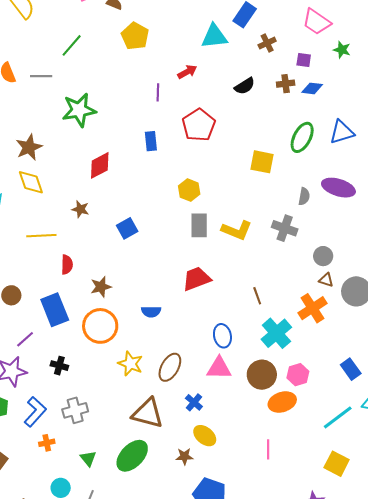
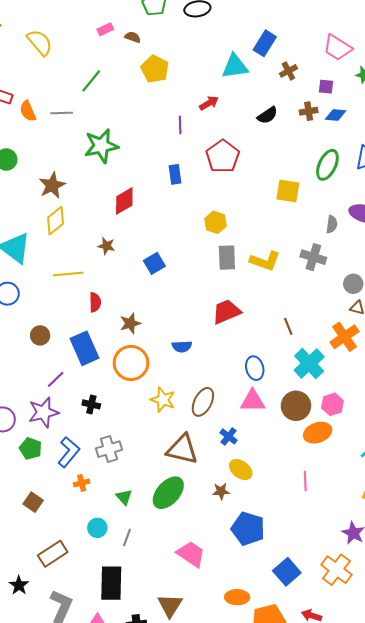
yellow diamond: (31, 182) -> (56, 221), turned 72

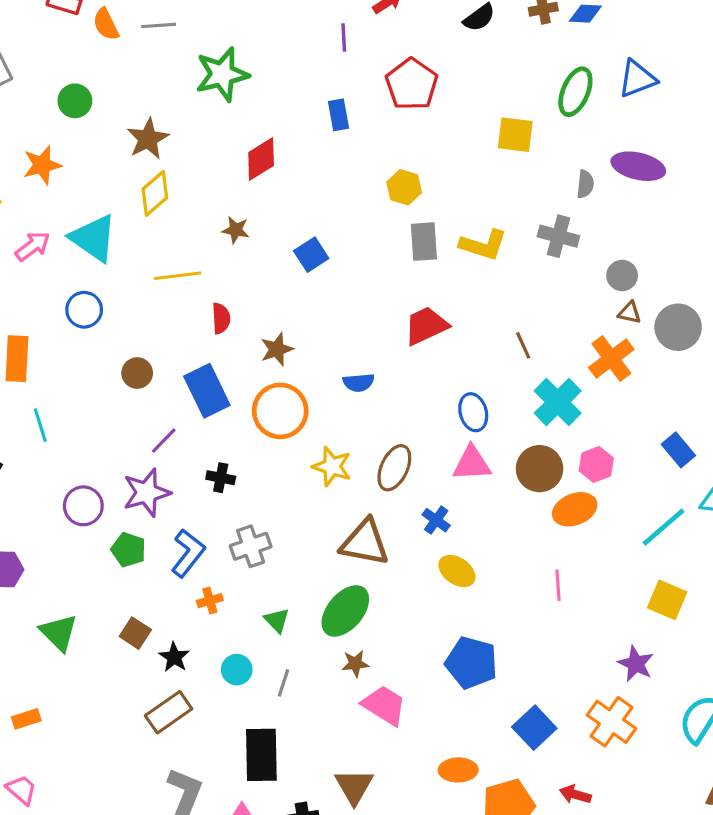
brown star: (221, 491) -> (355, 664), moved
black star: (19, 585) -> (174, 657), moved

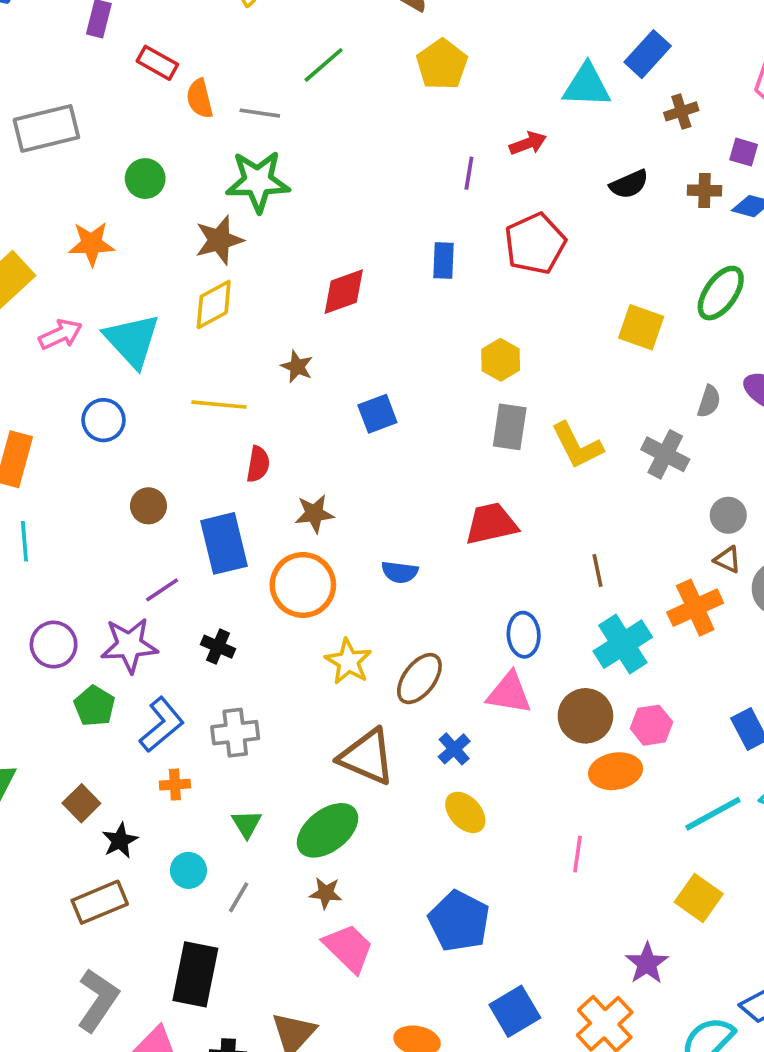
green star: (222, 74) -> (258, 181), moved
yellow L-shape: (483, 245) -> (577, 446), turned 33

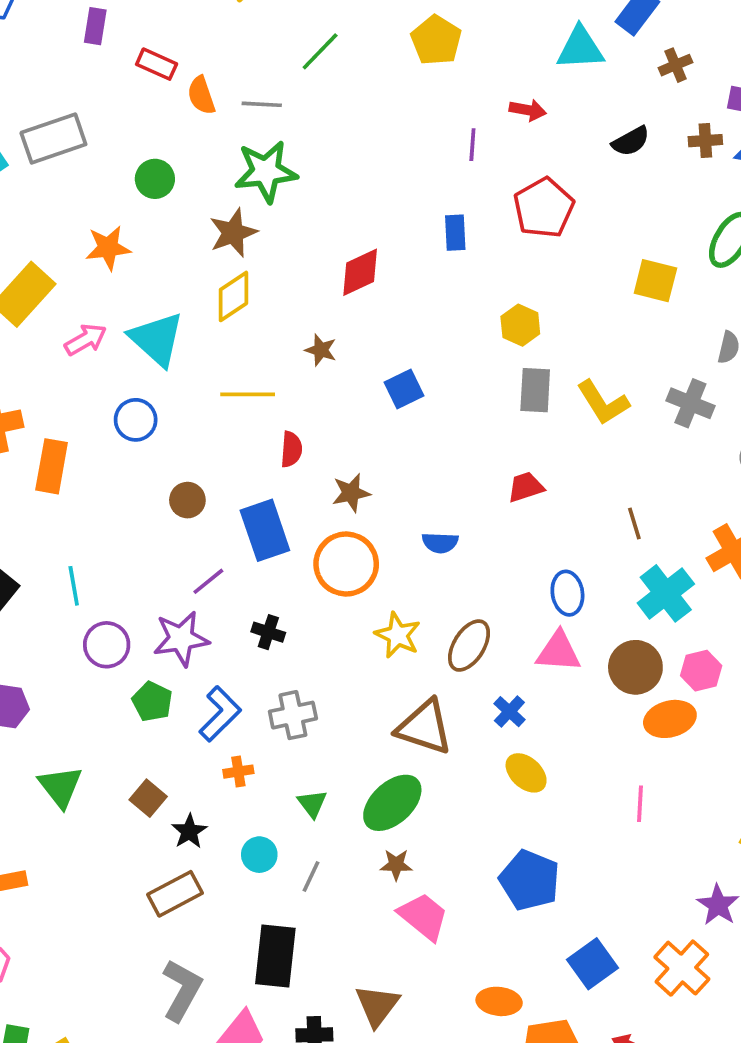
red arrow: (528, 143) -> (528, 110), turned 36
red trapezoid: (491, 524) -> (526, 487), size x0.7
cyan line: (24, 541) -> (74, 586), moved

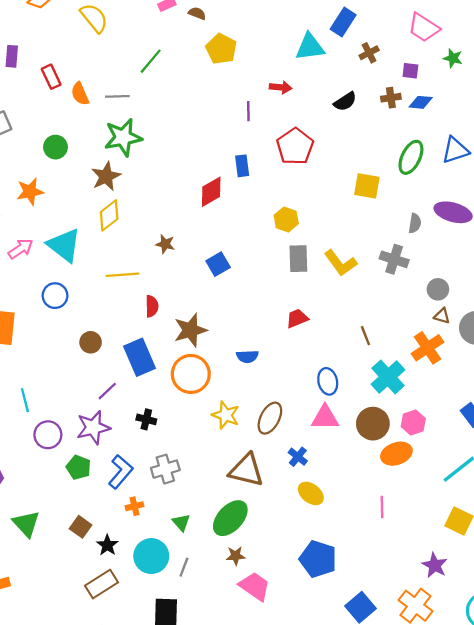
red rectangle: (157, 64) -> (51, 77), turned 45
red diamond: (360, 272) -> (211, 192), moved
brown star: (351, 493) -> (190, 330), size x1.4
cyan circle: (259, 855) -> (151, 556), size x1.6

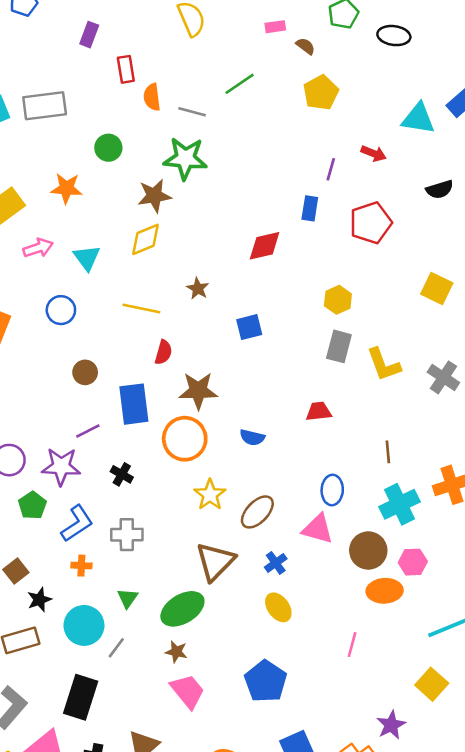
blue rectangle: (242, 166) -> (310, 208), moved
cyan triangle: (64, 245) -> (87, 258), size x0.7
brown triangle: (246, 470) -> (215, 562), turned 45

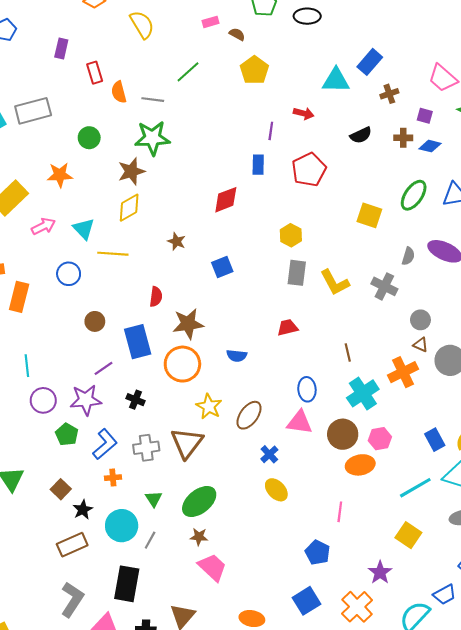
yellow line: (141, 308) -> (113, 254), moved
brown triangle: (215, 562) -> (187, 443), moved
blue pentagon: (266, 681) -> (318, 552), moved, size x0.7

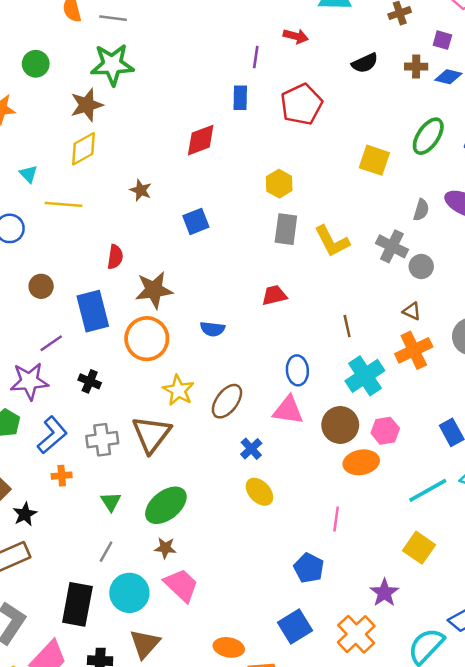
cyan triangle: (84, 229) -> (28, 174), size x0.7
gray circle: (420, 320) -> (421, 266), moved
brown triangle: (421, 345) -> (412, 311), moved
cyan circle: (122, 526) -> (129, 593), moved

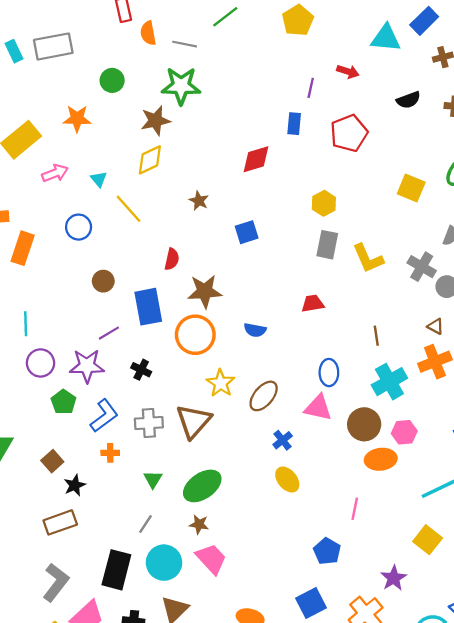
yellow line: (63, 204) -> (128, 209), turned 40

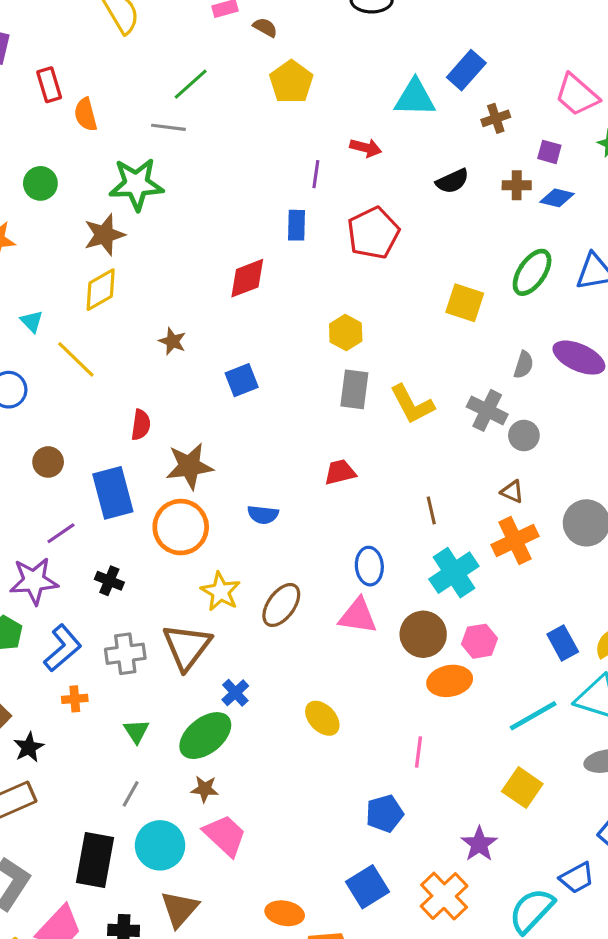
gray line: (185, 44) -> (168, 127), moved
blue cross: (283, 440) -> (235, 693), moved
blue pentagon: (327, 551) -> (385, 813), turned 30

